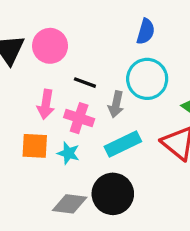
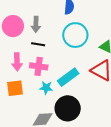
gray arrow: (116, 104) -> (36, 24), moved
cyan star: (68, 153) -> (46, 88), moved

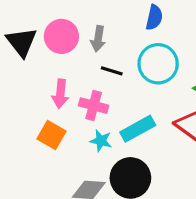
black line: (38, 44) -> (112, 71), moved
orange square: (15, 88) -> (52, 135), turned 30

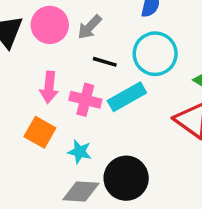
gray arrow: (98, 39) -> (90, 27), turned 35
cyan rectangle: (138, 129) -> (127, 97), moved
cyan star: (101, 141) -> (80, 152), moved

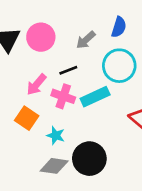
gray arrow: (90, 27) -> (86, 40), moved
black line: (105, 62) -> (68, 70), moved, turned -42
pink arrow: (49, 87) -> (36, 85), turned 30

